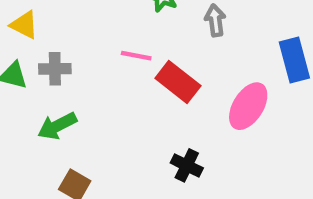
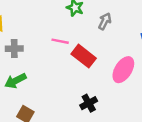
gray arrow: (215, 20) -> (105, 21), turned 35
black cross: (187, 165) -> (89, 103), turned 35

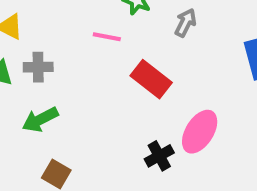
pink line: (60, 41) -> (107, 37), moved
pink ellipse: (123, 70) -> (200, 132), moved

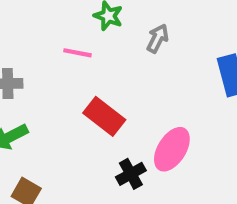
red rectangle: (151, 79) -> (104, 116), moved

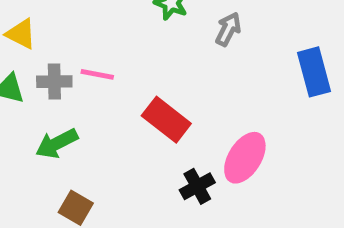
pink line: (77, 53) -> (97, 74), moved

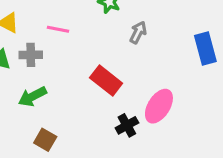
gray arrow: (228, 29) -> (138, 32), moved
pink line: (97, 74) -> (58, 29), moved

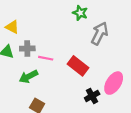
pink line: (58, 29) -> (46, 58), moved
gray arrow: (138, 32) -> (100, 33), size x1.5

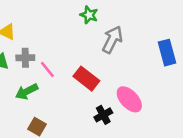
pink line: (46, 58) -> (47, 69), turned 40
pink ellipse: (114, 83) -> (129, 99), turned -75

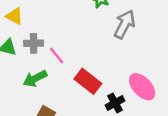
red rectangle: (86, 79) -> (88, 81), moved

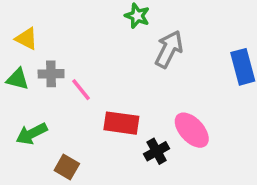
green arrow: (35, 79) -> (32, 134), moved
red rectangle: (88, 81) -> (121, 123), turned -30

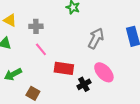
gray arrow: (169, 49) -> (96, 38), moved
gray cross: (51, 74) -> (36, 26), moved

